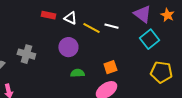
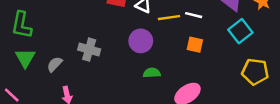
yellow line: (91, 28) -> (169, 18), turned -36
orange square: (110, 67) -> (195, 45), moved, turned 32

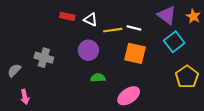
orange square: (195, 45) -> (135, 53), size x1.5
yellow pentagon: (255, 72) -> (187, 77), turned 30

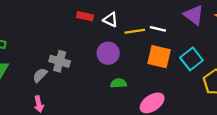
cyan square: (174, 42) -> (191, 59), moved
gray semicircle: (14, 70) -> (40, 75), moved

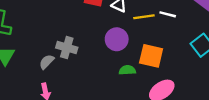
orange square: (159, 57) -> (151, 56), moved

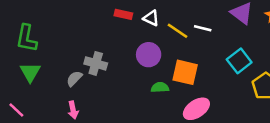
yellow line: (144, 17) -> (178, 31), turned 42

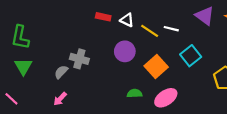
cyan square: (239, 61) -> (191, 56), moved
orange square: (185, 72) -> (156, 66), turned 35
green semicircle: (160, 87) -> (135, 93), moved
pink arrow: (73, 110) -> (60, 99), turned 56

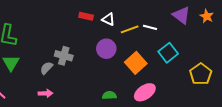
yellow line: (150, 31) -> (130, 29), turned -54
green semicircle: (135, 93) -> (109, 95), moved
pink arrow: (60, 99) -> (45, 93), turned -136

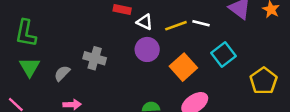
white triangle: (108, 19) -> (145, 22), moved
gray semicircle: (46, 68) -> (62, 73), moved

